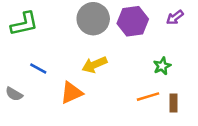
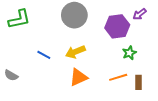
purple hexagon: (133, 21) -> (117, 26), moved
blue line: (38, 69) -> (44, 55), moved
orange triangle: (71, 93) -> (78, 77), moved

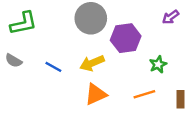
purple hexagon: (117, 26) -> (126, 38), moved
gray semicircle: (11, 75) -> (14, 61), moved
brown rectangle: (139, 82) -> (181, 99), moved

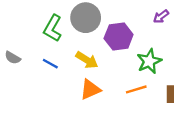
green L-shape: (24, 23) -> (53, 28), moved, turned 132
yellow arrow: (92, 63) -> (87, 60), turned -125
green star: (158, 64) -> (149, 61), size x1.5

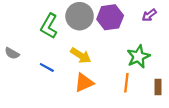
purple hexagon: (119, 36) -> (110, 17), moved
blue line: (50, 64) -> (47, 67), moved
orange line: (136, 89) -> (126, 83), turned -66

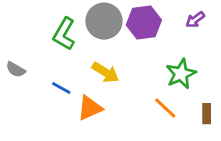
orange triangle: (84, 83) -> (90, 108), moved
orange line: (126, 83) -> (165, 108), turned -54

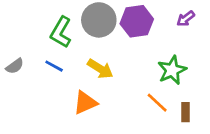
gray semicircle: (16, 70) -> (15, 66), turned -66
blue line: (61, 88) -> (54, 66), moved
brown rectangle: (207, 114) -> (186, 112), moved

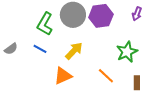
purple arrow: (186, 19) -> (137, 14), turned -32
yellow arrow: (100, 69) -> (74, 51), turned -78
orange line: (157, 103) -> (106, 76), moved

